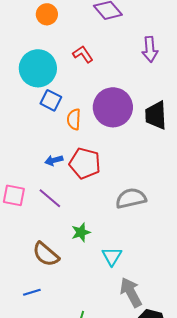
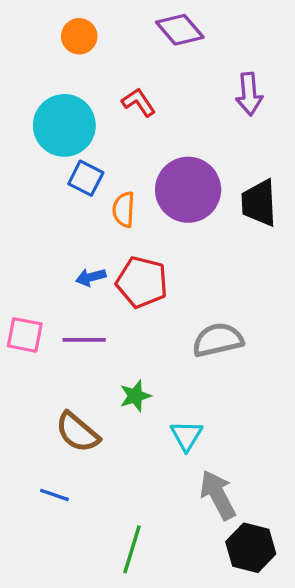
purple line: (50, 198) -> (84, 340), turned -40
blue line: (32, 292) -> (54, 495), turned 36

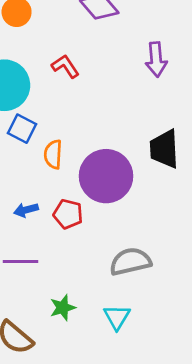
purple circle: (188, 190) -> (106, 176), moved
red pentagon: (142, 282) -> (68, 214), size x0.7
cyan triangle: (186, 436) -> (117, 317), moved

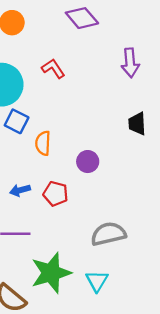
black trapezoid: (164, 149) -> (137, 124), moved, size x0.7
purple circle: (106, 176) -> (88, 162), size x0.5
green star: (63, 308) -> (51, 273), size x1.8

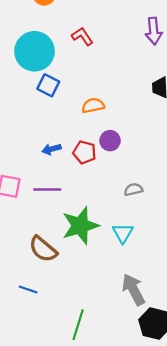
orange semicircle: (43, 143) -> (93, 106), moved, turned 75
purple circle: (88, 162) -> (110, 141), moved
gray semicircle: (108, 234) -> (133, 190), size x0.6

